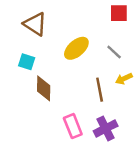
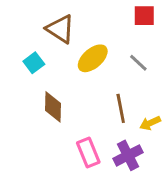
brown triangle: (35, 24) -> (60, 29), moved
cyan square: (27, 62) -> (34, 63), moved, turned 35
yellow arrow: (124, 79) -> (150, 123), moved

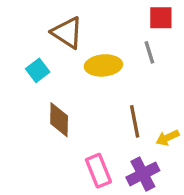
yellow ellipse: (93, 58) -> (103, 65), turned 36
gray line: (138, 63) -> (149, 52), moved, turned 30

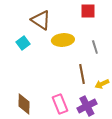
red square: (161, 18) -> (88, 11), moved
gray line: (149, 52) -> (95, 47), moved
brown diamond: (59, 120) -> (24, 104), moved

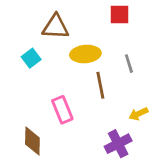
brown triangle: (41, 20) -> (56, 27), turned -30
brown line: (82, 74) -> (100, 85), moved
pink rectangle: (60, 104) -> (62, 110), moved

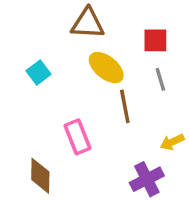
red square: (119, 15) -> (155, 40), moved
brown triangle: (56, 27) -> (88, 24), moved
yellow ellipse: (85, 54) -> (106, 68), turned 44

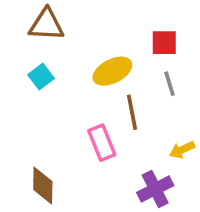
brown triangle: (88, 24) -> (46, 25), moved
yellow ellipse: (106, 68) -> (112, 71), turned -66
pink rectangle: (77, 137) -> (102, 143), moved

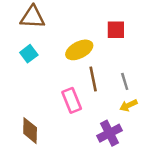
gray line: (170, 84) -> (125, 81), moved

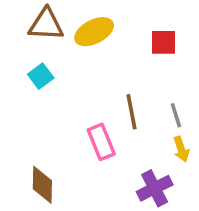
yellow ellipse: (79, 50) -> (94, 32), moved
yellow arrow: (128, 105) -> (181, 149), turned -84

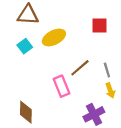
yellow ellipse: (94, 32) -> (54, 37), moved
brown line: (131, 112) -> (80, 68), turned 60

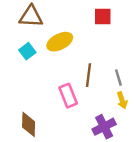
red square: (99, 26) -> (103, 16), moved
brown line: (80, 68) -> (88, 75), turned -42

